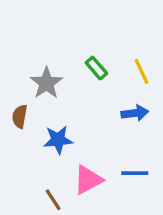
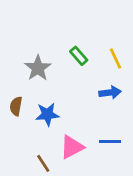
brown semicircle: (20, 116) -> (16, 106), moved

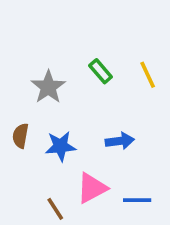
blue arrow: (110, 93) -> (120, 141), moved
blue line: (110, 142) -> (137, 200), moved

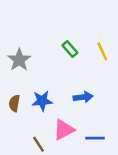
gray star: (48, 87) -> (19, 60), moved
brown semicircle: (20, 136) -> (14, 103), moved

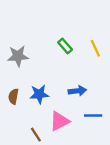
gray star: (19, 60) -> (18, 56), turned 30
blue line: (95, 138) -> (93, 115), moved

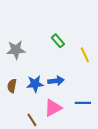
yellow line: (95, 48) -> (85, 55), moved
blue arrow: (77, 91) -> (56, 81), moved

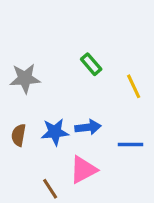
blue line: (83, 103) -> (130, 145), moved

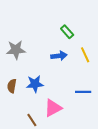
green rectangle: (91, 64) -> (67, 32), moved
blue arrow: (88, 127) -> (59, 56), moved

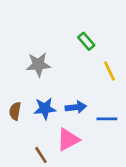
gray star: (16, 50) -> (38, 65), moved
blue arrow: (59, 56) -> (76, 107), moved

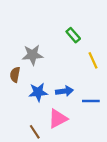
brown semicircle: (15, 111) -> (15, 75), moved

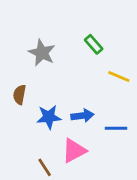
gray star: (33, 55) -> (42, 53), moved, turned 30
yellow line: (93, 60) -> (119, 76), turned -42

